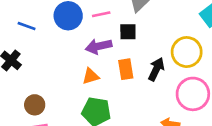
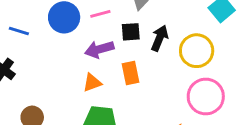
black arrow: (156, 69) -> (160, 38), moved

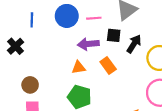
blue line: (19, 31) -> (32, 20), turned 64
orange rectangle: (130, 73) -> (108, 66), turned -35

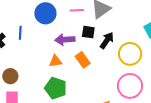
pink line: (94, 18) -> (77, 10), moved
blue line: (32, 20) -> (20, 33), moved

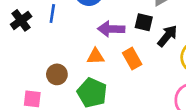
brown circle: (10, 76) -> (57, 74), moved

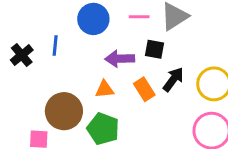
black arrow: (167, 36) -> (173, 79), moved
brown circle: (57, 74) -> (64, 111), size x1.6

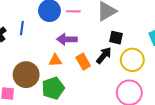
pink line: (139, 17) -> (73, 11), moved
black square: (155, 49) -> (116, 38), moved
green pentagon: (103, 129) -> (53, 88), turned 30

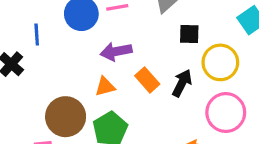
blue line: (22, 28) -> (37, 35), moved
black arrow: (104, 55) -> (182, 83), moved

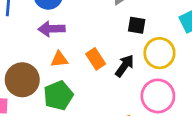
purple arrow: (116, 51) -> (52, 29), moved

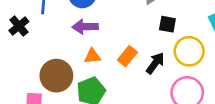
orange rectangle: (96, 59) -> (127, 56), turned 72

